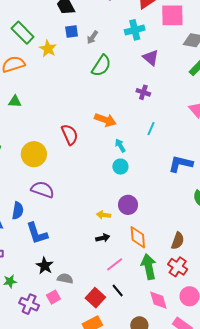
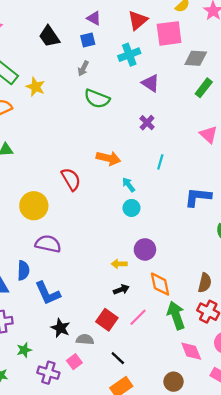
blue square: (72, 32) -> (88, 40), moved
green semicircle: (101, 66) -> (97, 99), turned 85
purple cross: (143, 92) -> (147, 123), turned 32
black line: (118, 291) -> (118, 358), moved
red square: (95, 298) -> (107, 320), moved

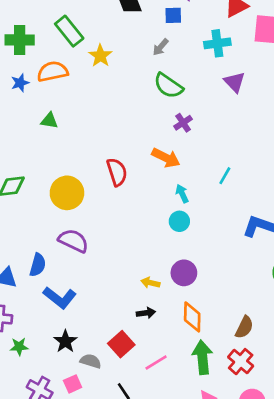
purple cross: (147, 123) -> (183, 123), moved
blue L-shape: (48, 293) -> (60, 298), turned -40
pink line: (138, 317) -> (156, 363), moved
green star: (24, 350) -> (19, 347), moved

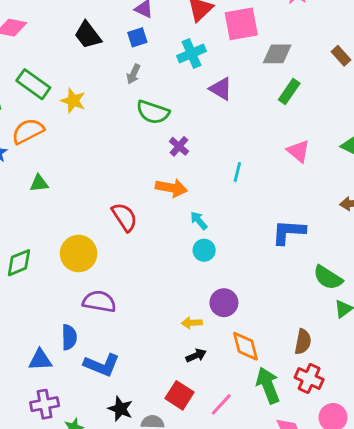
cyan line: (225, 176) -> (237, 172), moved

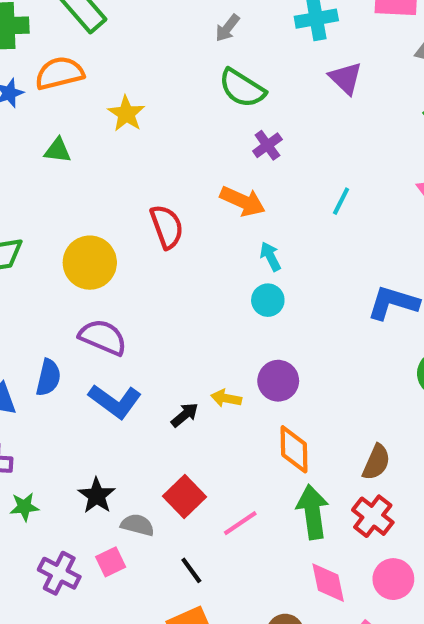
yellow star: (73, 101) -> (126, 114), moved
black arrow: (196, 356) -> (185, 415), moved, turned -30
blue L-shape: (102, 365) -> (115, 401), moved

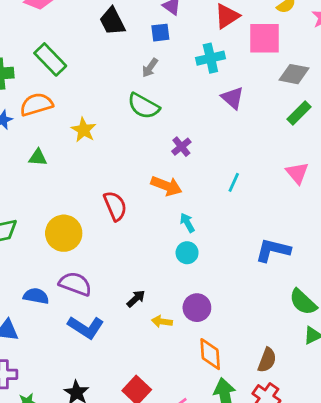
green semicircle: (242, 88) -> (144, 106), moved
blue semicircle: (48, 377) -> (36, 296), moved, turned -90
black arrow: (185, 415) -> (136, 299), moved

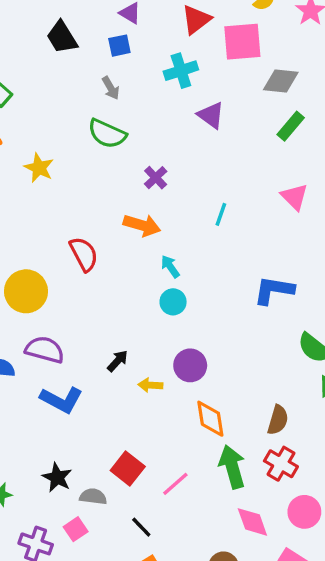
gray arrow: (150, 68) -> (111, 88), turned -60

